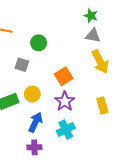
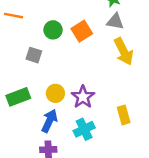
orange square: (64, 76) -> (82, 31), moved
yellow circle: (32, 94) -> (55, 93), moved
yellow rectangle: (102, 105) -> (124, 115), moved

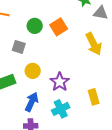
gray triangle: (115, 22) -> (101, 13), moved
yellow circle: (55, 93) -> (33, 71), moved

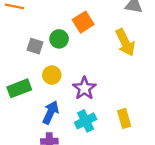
green circle: (35, 26) -> (59, 39), moved
yellow rectangle: (94, 97) -> (124, 118), moved

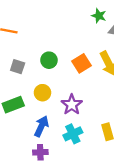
orange square: (83, 22) -> (81, 63), moved
gray square: (35, 46) -> (18, 67), moved

